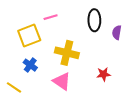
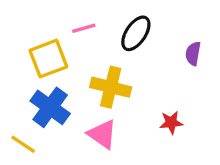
black ellipse: (94, 20) -> (136, 33), moved, turned 35
blue cross: (30, 65) -> (50, 107), size x1.6

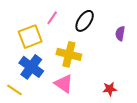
pink line: (84, 28) -> (52, 18), turned -40
red star: (171, 122) -> (110, 89), moved

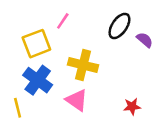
black ellipse: (85, 21) -> (119, 26), moved
purple semicircle: (120, 33) -> (145, 40), turned 120
yellow line: (15, 90) -> (18, 108), turned 42

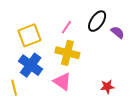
pink line: (63, 21) -> (66, 27), moved

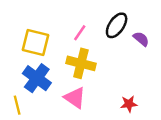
yellow square: (29, 35) -> (36, 43), turned 35

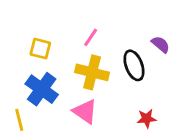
black ellipse: (117, 25) -> (134, 65), moved, turned -55
yellow square: (36, 43) -> (40, 49), size x0.7

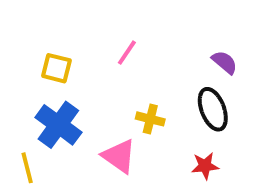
black ellipse: (134, 65) -> (213, 109), moved
yellow cross: (92, 72) -> (150, 119), moved, size x0.6

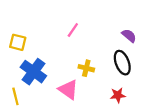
yellow square: (56, 68) -> (18, 42), moved

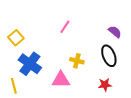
yellow square: (18, 42) -> (16, 38), turned 35
pink triangle: (68, 90) -> (61, 80), turned -36

